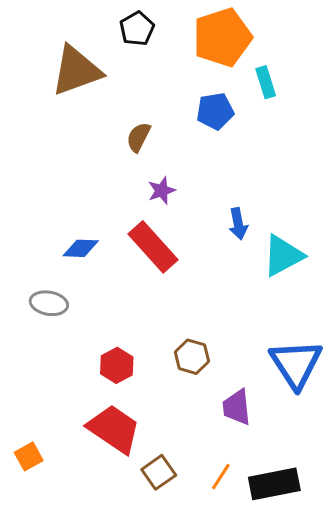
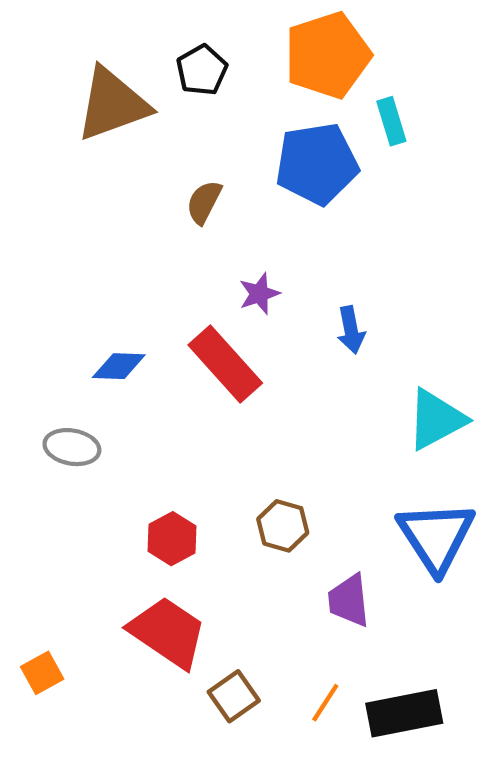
black pentagon: (137, 29) -> (202, 70), moved
blue pentagon: (215, 111) -> (317, 164), size x1.5
purple star: (162, 191) -> (259, 294), moved
cyan triangle: (283, 256) -> (436, 419), moved

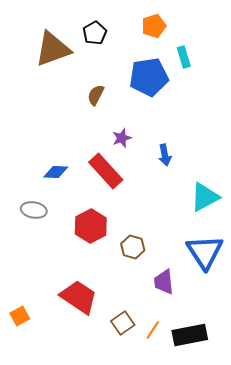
orange pentagon: (327, 55) -> (154, 26), size x0.6
red hexagon: (172, 539) -> (91, 226), moved, size x1.4
brown square: (234, 696) -> (123, 323), moved

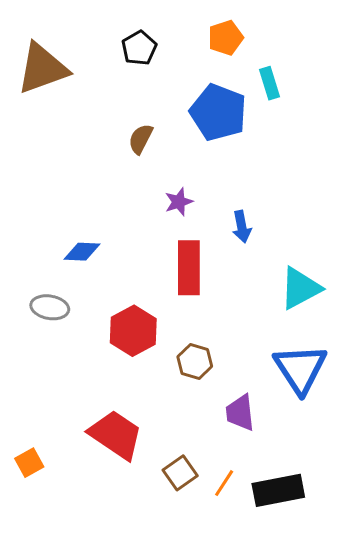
brown triangle: (53, 49) -> (42, 69), moved
blue pentagon: (149, 77) -> (218, 112), turned 30
red rectangle: (106, 171) -> (189, 268), moved, turned 42

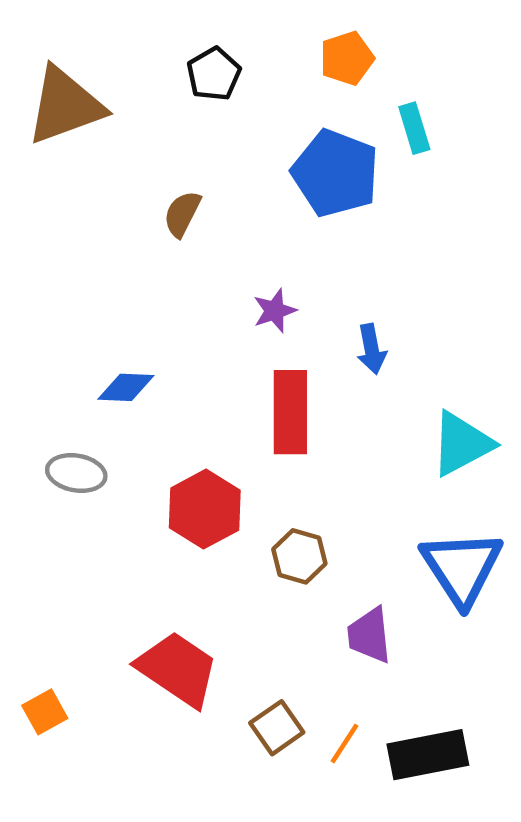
brown semicircle: (141, 139) -> (182, 214), moved

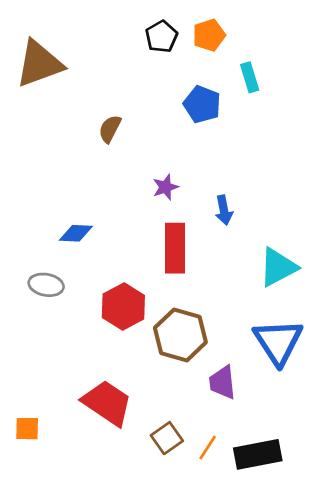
black pentagon: (214, 74) -> (161, 37), moved
blue pentagon: (335, 173) -> (202, 104), size x0.7
brown hexagon: (299, 556) -> (180, 335), size x1.6
orange square: (45, 712) -> (27, 429), turned 30

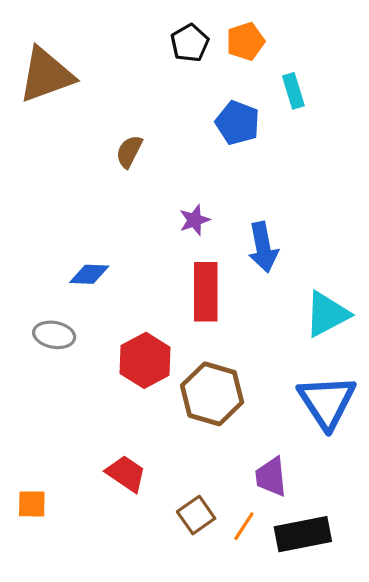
blue arrow: (224, 210) -> (263, 247), size x1.4
purple trapezoid: (222, 382) -> (271, 477), moved
red trapezoid: (107, 403) -> (126, 474), size x0.7

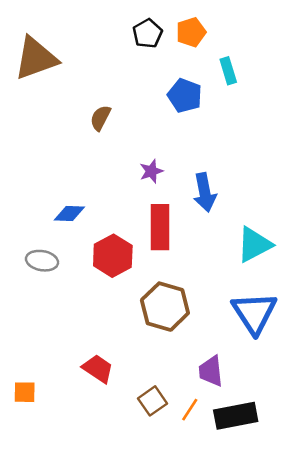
red hexagon: (145, 360) -> (113, 256), moved

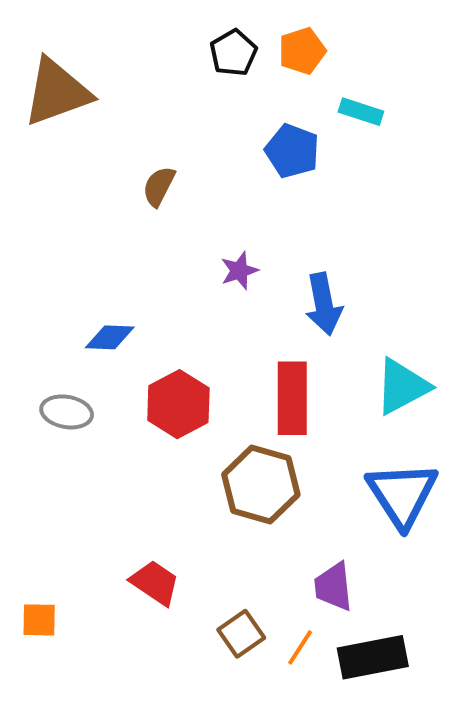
cyan rectangle: (228, 71) -> (361, 112), turned -55
red rectangle: (160, 227) -> (292, 398), moved

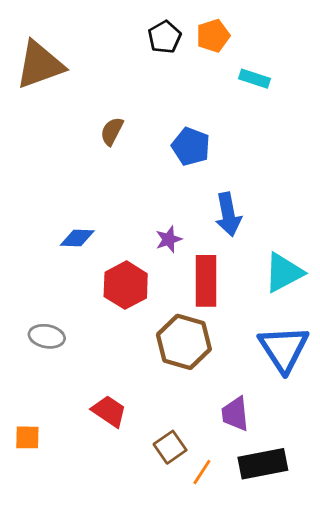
blue pentagon: (292, 151) -> (191, 147), moved
purple star: (239, 271) -> (169, 239), moved
gray ellipse: (67, 412) -> (47, 336), moved
orange line: (300, 647) -> (202, 472), moved

